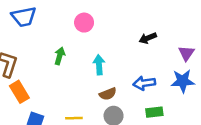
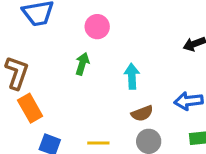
pink circle: (84, 23) -> (97, 27), moved

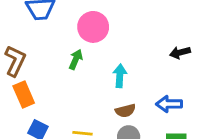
pink circle: (97, 27) -> (93, 27), size x1.4

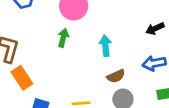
black arrow: (180, 53) -> (155, 29), moved

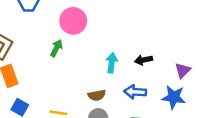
cyan arrow: (105, 46) -> (112, 63), moved

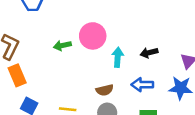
pink circle: (73, 21) -> (93, 36), moved
green arrow: (56, 48) -> (62, 45), turned -126

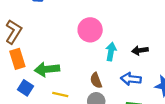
green arrow: (62, 45) -> (47, 69), moved, size x1.5
brown semicircle: (105, 90) -> (96, 80), turned 77

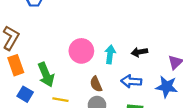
pink circle: (90, 30) -> (81, 51), moved
green arrow: (47, 69) -> (46, 75), turned -105

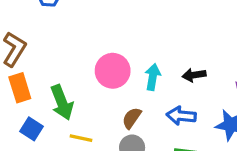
brown semicircle: (96, 84) -> (132, 118), turned 56

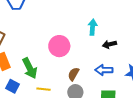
cyan arrow: (153, 77) -> (93, 27), moved

